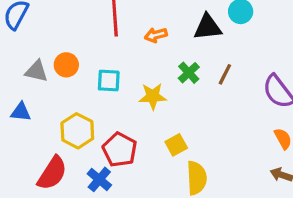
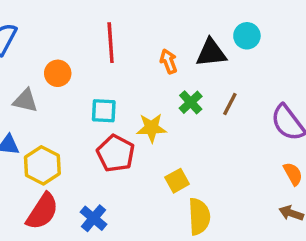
orange arrow: (156, 35) -> (169, 61), moved, turned 85
orange circle: (66, 65) -> (58, 73), moved
yellow hexagon: (77, 131) -> (42, 165), moved
red pentagon: (120, 150) -> (116, 153), moved

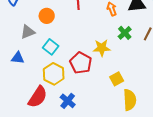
gray triangle: (25, 101) -> (28, 32), turned -35
cyan square: (104, 111) -> (51, 47), moved, turned 35
yellow hexagon: (42, 165) -> (54, 74), moved

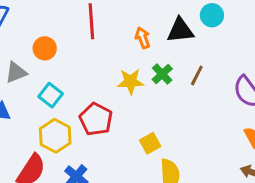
yellow star: (102, 48) -> (131, 82), moved

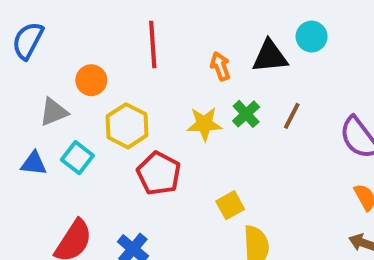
cyan square: (51, 95) -> (77, 158), moved
yellow hexagon: (55, 136) -> (127, 126), moved

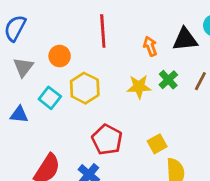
gray triangle: (54, 112) -> (23, 67), moved, turned -30
cyan square: (77, 158) -> (50, 98), moved
red pentagon: (159, 173) -> (107, 140), moved

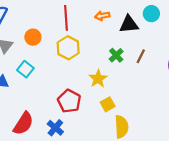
orange arrow: (150, 46) -> (102, 16), moved, turned -80
yellow star: (139, 87) -> (98, 79), moved, turned -30
yellow hexagon: (85, 88) -> (68, 48), moved

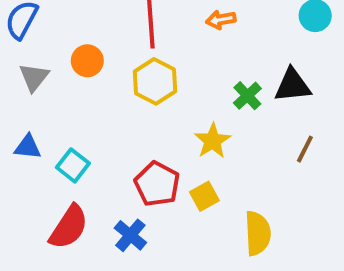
black triangle: (129, 24) -> (293, 85), moved
brown line: (141, 56) -> (305, 149), moved
cyan square: (25, 69) -> (73, 165), moved
yellow square: (108, 104) -> (204, 196), moved

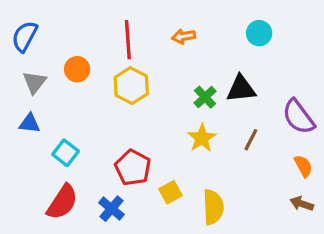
yellow star: (213, 141) -> (202, 138), moved
blue triangle: (28, 147) -> (30, 123), moved
yellow square: (204, 196) -> (171, 192), moved

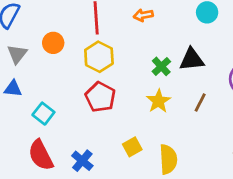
red pentagon: (133, 168) -> (100, 97), moved
red semicircle: (62, 202) -> (41, 155), turned 120

